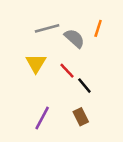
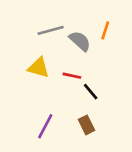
yellow triangle: (36, 63) -> (39, 68), turned -45
red line: (67, 71) -> (72, 76), turned -35

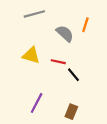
gray line: (51, 30) -> (34, 14), moved
brown rectangle: (87, 125) -> (71, 112), moved, turned 48

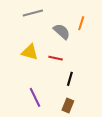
black line: (73, 75) -> (70, 79), moved, turned 56
purple line: (37, 103) -> (35, 97), turned -54

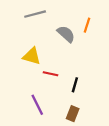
red line: (56, 58) -> (51, 74), moved

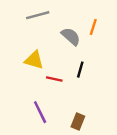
black line: (75, 85) -> (80, 70), moved

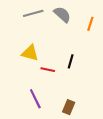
orange line: (93, 27) -> (90, 24), moved
gray semicircle: (71, 36) -> (62, 14), moved

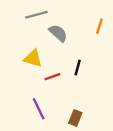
gray semicircle: (62, 14) -> (58, 33), moved
red line: (48, 70) -> (52, 77), turned -32

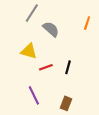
gray line: (36, 15) -> (32, 13), turned -42
black line: (78, 67) -> (68, 67), moved

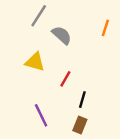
red line: (46, 67) -> (65, 79), moved, turned -40
black line: (68, 67) -> (82, 100), moved

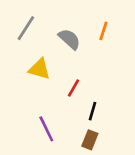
gray line: (39, 16) -> (26, 28), moved
orange line: (105, 28) -> (103, 31), moved

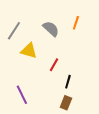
gray line: (26, 28) -> (14, 31), moved
purple line: (46, 129) -> (22, 95), moved

